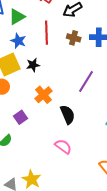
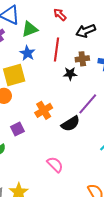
brown cross: (74, 38) -> (82, 59), turned -32
black star: (33, 65) -> (70, 74), moved
black semicircle: (68, 115) -> (71, 124), moved, turned 72

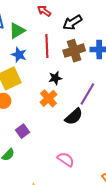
brown cross: (82, 59) -> (74, 51), size x1.5
black star: (70, 74) -> (55, 78), moved
orange cross: (44, 110) -> (49, 98), moved

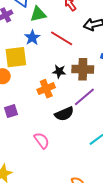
red line: (47, 46) -> (62, 38), turned -75
brown cross: (74, 51) -> (83, 69), moved
pink semicircle: (66, 159) -> (42, 140), moved

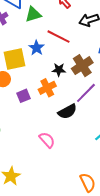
blue star: (32, 38) -> (37, 48), moved
brown cross: (83, 69) -> (82, 66), turned -30
purple square: (11, 111) -> (24, 96), moved

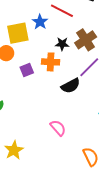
orange cross: (47, 88) -> (51, 62), turned 30
pink semicircle: (47, 140) -> (58, 128), moved

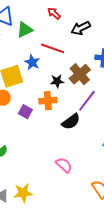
purple square: (27, 70) -> (25, 112), turned -32
yellow star: (14, 150) -> (23, 193), turned 30

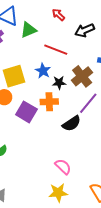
blue star: (32, 62) -> (43, 71), moved
purple square: (25, 112) -> (26, 112), size x1.5
yellow star: (23, 193) -> (58, 193), moved

